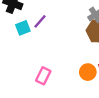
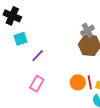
purple line: (40, 21) -> (38, 56), moved

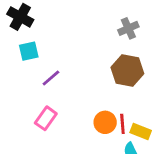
gray cross: (87, 30) -> (128, 28), moved

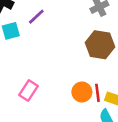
purple line: (51, 78) -> (36, 17), moved

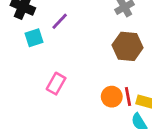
pink rectangle: (29, 90) -> (56, 84), moved

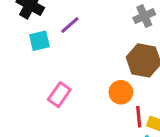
orange circle: (112, 97) -> (121, 92), moved

